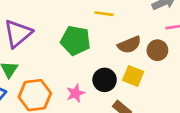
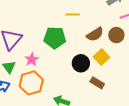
yellow square: (133, 76) -> (101, 57), turned 35
pink star: (76, 93) -> (32, 59), moved

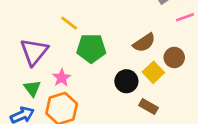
yellow line: (72, 14) -> (69, 23), moved, turned 40
brown circle: (116, 35) -> (174, 57), moved

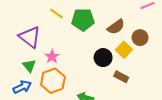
green pentagon: (91, 48) -> (83, 20), moved
purple triangle: (34, 52) -> (30, 37), turned -30

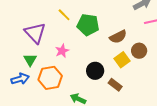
pink star: (52, 57) -> (62, 51), moved
black circle: (103, 58) -> (95, 71), moved

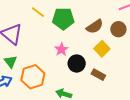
pink star: (62, 51) -> (61, 49), moved
brown circle: (139, 51) -> (118, 29), moved

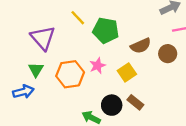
yellow square: (102, 49) -> (127, 72), moved
black circle: (77, 63) -> (112, 105), moved
orange hexagon: (33, 77) -> (70, 74), moved

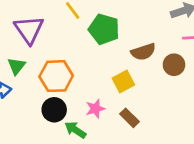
pink star: (98, 66) -> (95, 109), moved
black circle: (112, 105) -> (54, 110), moved

